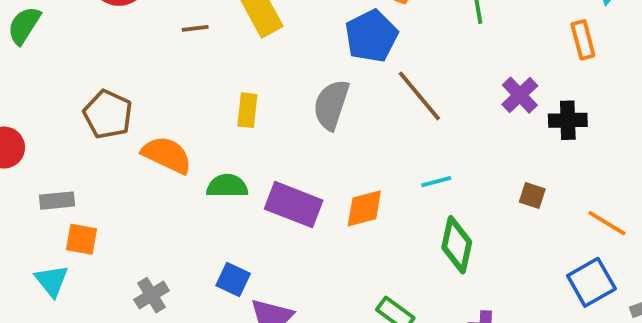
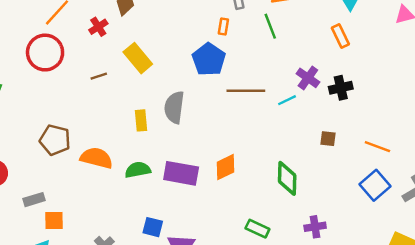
brown line: (419, 96) -> (246, 91), turned -39
gray semicircle: (331, 105) -> (174, 107), moved
cyan line: (436, 182) -> (287, 100), moved

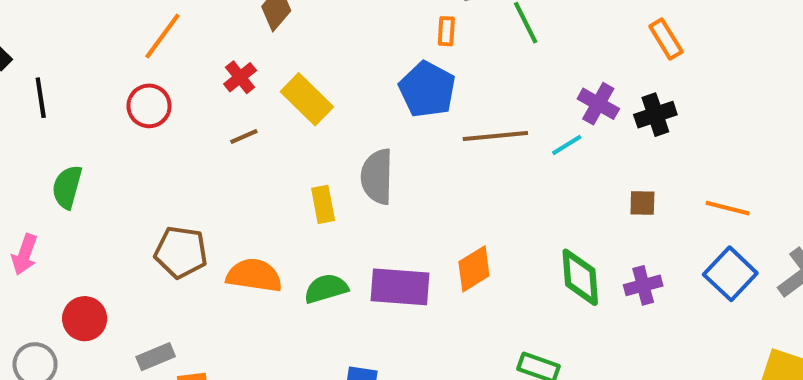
red cross: (98, 27) -> (240, 77), moved
orange rectangle: (340, 36) -> (666, 39), moved
red circle: (45, 53) -> (149, 106), size x0.7
purple cross: (315, 227) -> (643, 285), moved

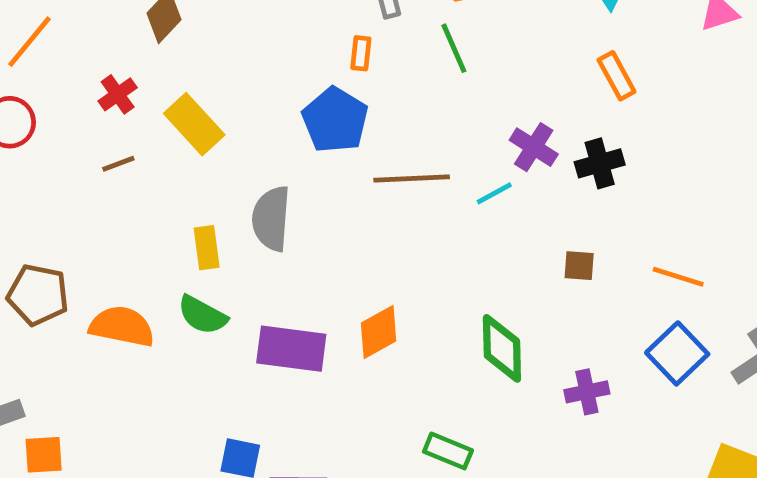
purple cross: (643, 285) -> (587, 392), moved
green semicircle: (326, 289) -> (202, 315), moved, turned -138

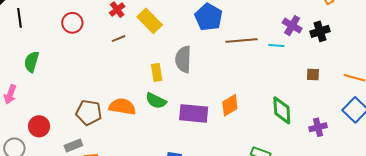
cyan line: (494, 193) -> (276, 46), turned 35
brown pentagon: (38, 295) -> (89, 113), moved

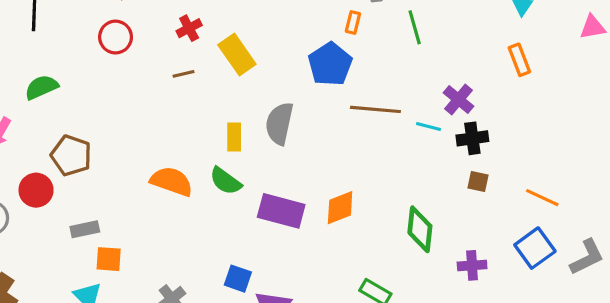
black cross: (320, 31) -> (472, 138), moved
green semicircle: (32, 62) -> (41, 87), turned 40
brown pentagon: (89, 113) -> (71, 155), moved

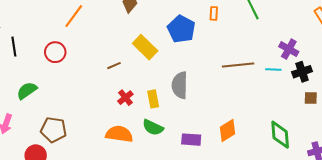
red cross: (189, 28) -> (125, 98), moved
red circle: (116, 37) -> (55, 52), moved
blue pentagon: (330, 64) -> (181, 29), moved
purple rectangle: (281, 211) -> (191, 140), size x0.7

